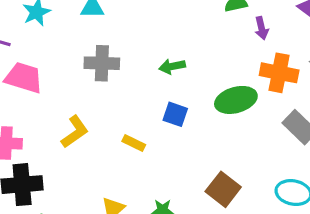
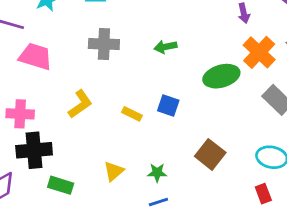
orange cross: (279, 73) -> (259, 52), turned 32
blue square: (175, 114) -> (168, 105), moved

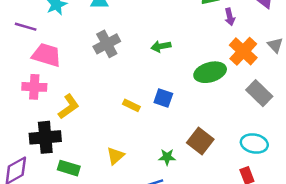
gray cross: (104, 44) -> (107, 44), turned -30
yellow L-shape: (80, 104) -> (69, 107), moved
pink cross: (20, 114) -> (34, 87), moved
green star: (157, 173) -> (167, 157), moved

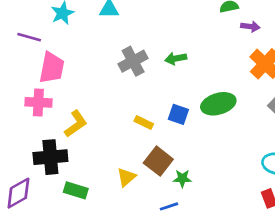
purple arrow: (230, 17) -> (250, 26), turned -70
gray cross: (107, 44) -> (133, 61), moved
pink trapezoid: (47, 55) -> (52, 68), turned 84
green ellipse: (210, 72) -> (218, 104), moved
brown square: (200, 141) -> (158, 161), moved

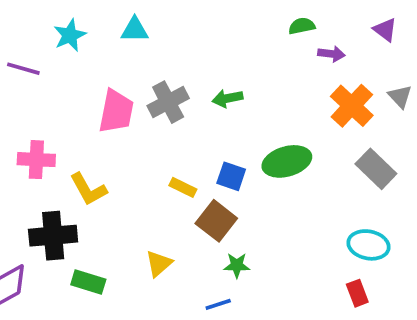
pink trapezoid: (52, 68) -> (116, 111), moved
yellow L-shape: (76, 124) -> (88, 189), turned 96
brown square: (158, 161) -> (216, 221), moved

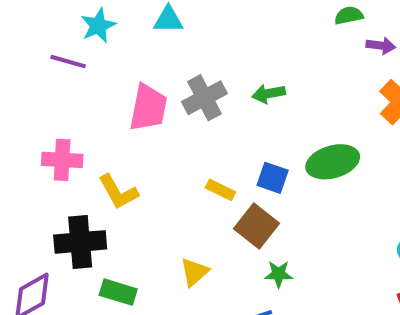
purple line: (23, 69) -> (68, 62), moved

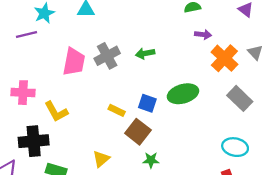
purple arrow: (381, 46) -> (203, 34), moved
purple line: (68, 62) -> (27, 34), turned -30

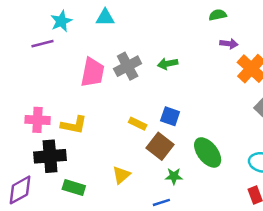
pink cross: (23, 93) -> (38, 120), moved
green ellipse: (183, 94) -> (208, 152), moved, turned 68
yellow L-shape: (56, 112) -> (74, 125), turned -50

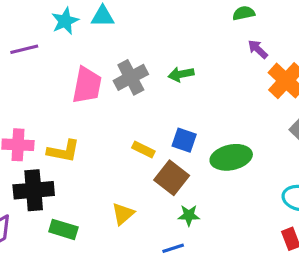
cyan star: (61, 21) -> (65, 21), moved
purple arrow: (229, 44) -> (258, 49), turned -144
green ellipse: (208, 152) -> (231, 157), moved, turned -64

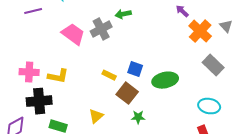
green arrow: (181, 74) -> (123, 14), moved
pink trapezoid: (87, 85) -> (73, 34), turned -65

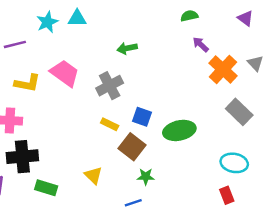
gray cross: (101, 29) -> (110, 86), moved
yellow L-shape: (58, 76) -> (27, 83), moved
yellow triangle: (96, 116) -> (93, 175), turned -35

